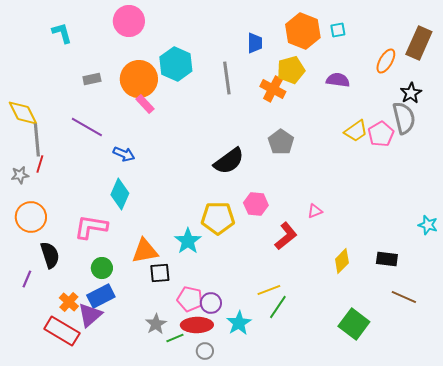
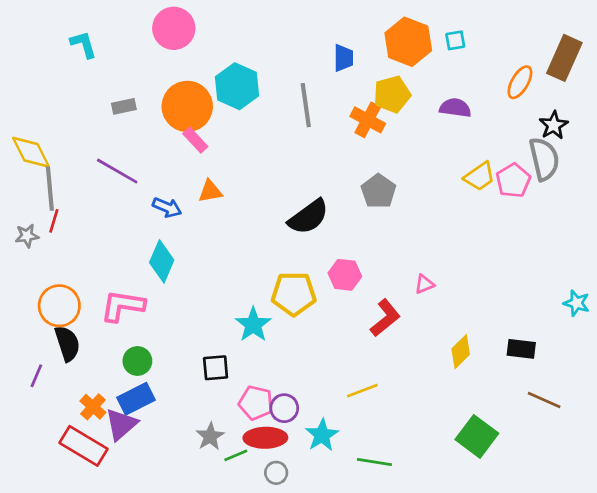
orange circle: (31, 217) -> (59, 306), moved
orange triangle: (145, 251) -> (210, 191), moved, size x0.7
green line: (278, 307) -> (374, 462), moved, turned 65

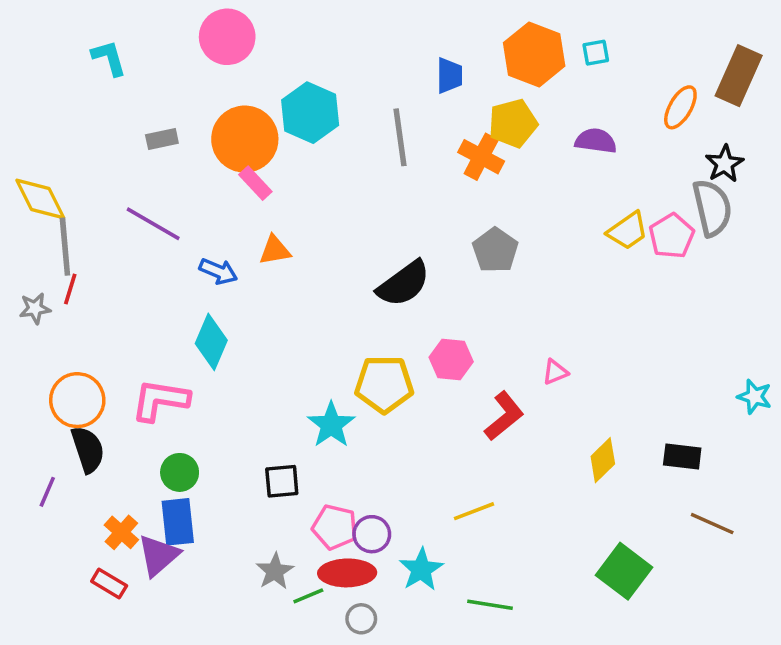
blue rectangle: (136, 399) -> (178, 522), turned -69
red rectangle: (84, 446) -> (109, 584), size x0.6

